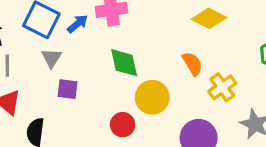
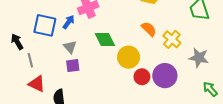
gray triangle: (51, 58) -> (70, 47), moved
red circle: (123, 125) -> (142, 77), moved

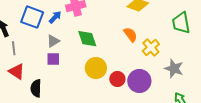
gray triangle: (70, 47) -> (53, 41), turned 32
yellow circle: (129, 57) -> (96, 68), moved

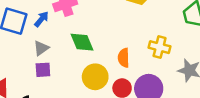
orange semicircle: (130, 35) -> (124, 58), moved, turned -140
yellow cross: (151, 47) -> (160, 47), turned -30

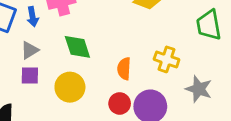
blue arrow: (41, 19) -> (33, 17), turned 126
yellow circle: (95, 77) -> (70, 87), moved

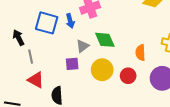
gray triangle: (30, 50) -> (83, 46), moved
red circle: (120, 103) -> (128, 76), moved

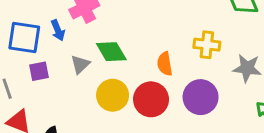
purple square: (72, 64) -> (39, 71), moved
red circle: (128, 76) -> (151, 99), size x1.5

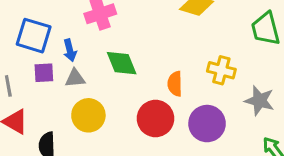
blue arrow: (58, 30) -> (70, 50), moved
gray triangle: (80, 64) -> (75, 78), moved, turned 30
yellow circle: (113, 95) -> (88, 115), moved

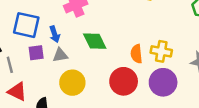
yellow cross: (221, 70) -> (161, 51), moved

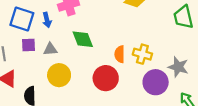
blue arrow: (55, 34) -> (47, 20), moved
purple circle: (163, 82) -> (156, 82), moved

